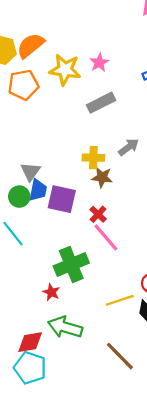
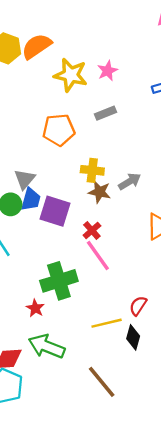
orange pentagon: (23, 85) -> (59, 130), moved
gray rectangle: (101, 103) -> (106, 113), size x0.7
gray arrow: (129, 147) -> (130, 181), moved

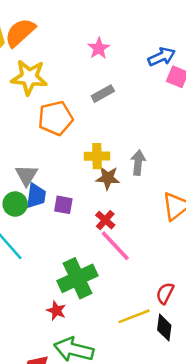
yellow star: (71, 75) -> (29, 77), moved
gray arrow: (130, 181) -> (138, 163), turned -45
purple square: (55, 211) -> (63, 205), size x0.6

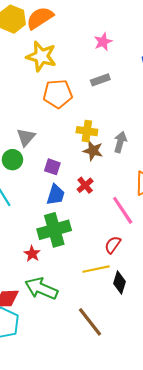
blue trapezoid: (36, 196) -> (56, 195), moved
pink line: (115, 246) -> (123, 210), moved
red semicircle: (165, 293) -> (113, 245), moved

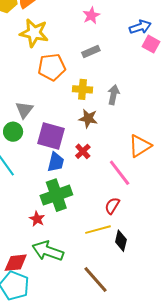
yellow cross: (87, 131) -> (82, 89), moved
gray arrow: (120, 142) -> (113, 95), moved
purple square: (52, 167) -> (51, 136), size x1.8

